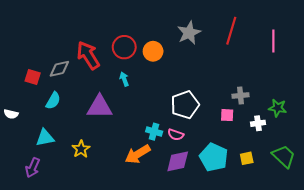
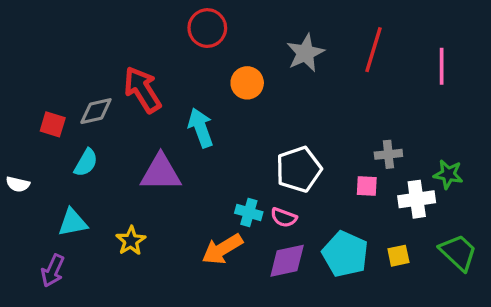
red circle: (124, 47) -> (207, 28), moved
cyan arrow: (124, 79) -> (201, 128), size x1.6
white cross: (258, 123) -> (417, 199), size x1.5

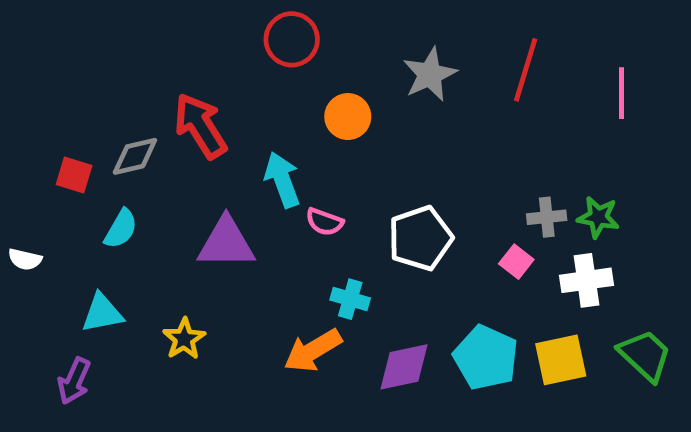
green star: (448, 174) -> (598, 217), moved
pink square: (367, 186) -> (516, 262), turned 35
pink semicircle: (284, 217) -> (324, 222), moved
yellow square: (398, 256) -> (561, 360), size x1.6

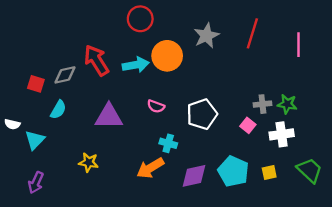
orange circle: (348, 117) -> (167, 56), size x1.4
cyan arrow: (282, 180) -> (136, 65), moved, turned 100
cyan triangle: (102, 313) -> (35, 140), moved, turned -35
yellow star: (184, 339) -> (89, 162), turned -30
yellow square: (561, 360) -> (269, 172), size x0.6

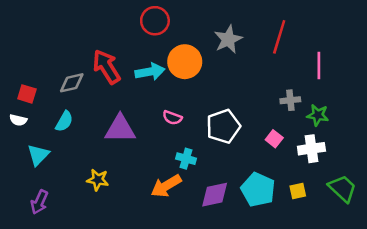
pink line: (298, 45) -> (319, 65), moved
red square: (36, 84) -> (27, 94), moved
gray cross: (262, 104) -> (290, 100), moved
white semicircle: (12, 124) -> (18, 120), moved

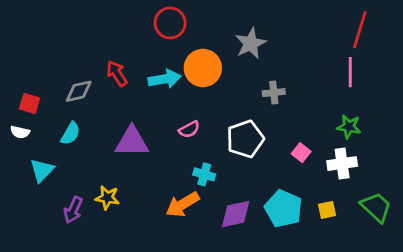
red line: (279, 37) -> (360, 30), moved
red arrow: (106, 67) -> (117, 73), size x0.7
gray cross: (290, 100) -> (274, 93), moved
pink semicircle: (172, 118) -> (189, 129), turned -48
purple arrow: (39, 202) -> (73, 210), moved

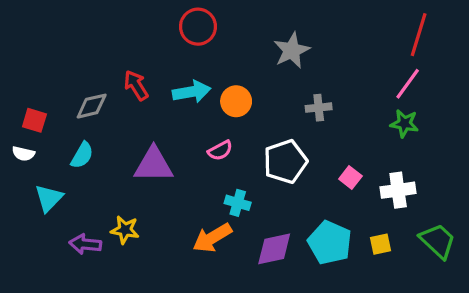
orange circle: (203, 68) -> (236, 101), moved, size x0.7
pink line: (350, 72) -> (408, 84), turned 36
green star: (349, 127) -> (404, 123), moved
purple arrow: (73, 210) -> (85, 244), turned 72

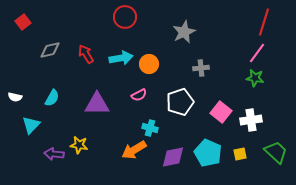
gray diamond: (92, 106) -> (50, 50), moved
red square: (34, 120) -> (23, 22), moved, turned 35
pink square: (350, 177) -> (221, 112), size x1.5

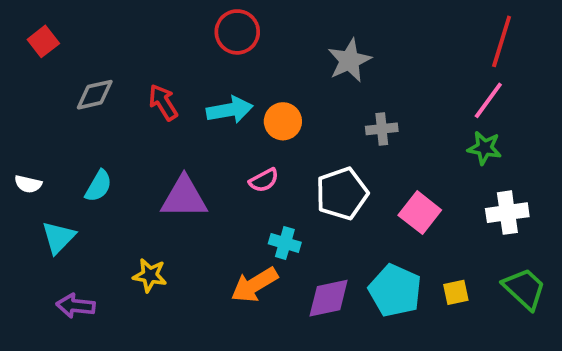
white cross: (251, 120) -> (507, 213), moved
purple arrow: (54, 154) -> (76, 306), moved

